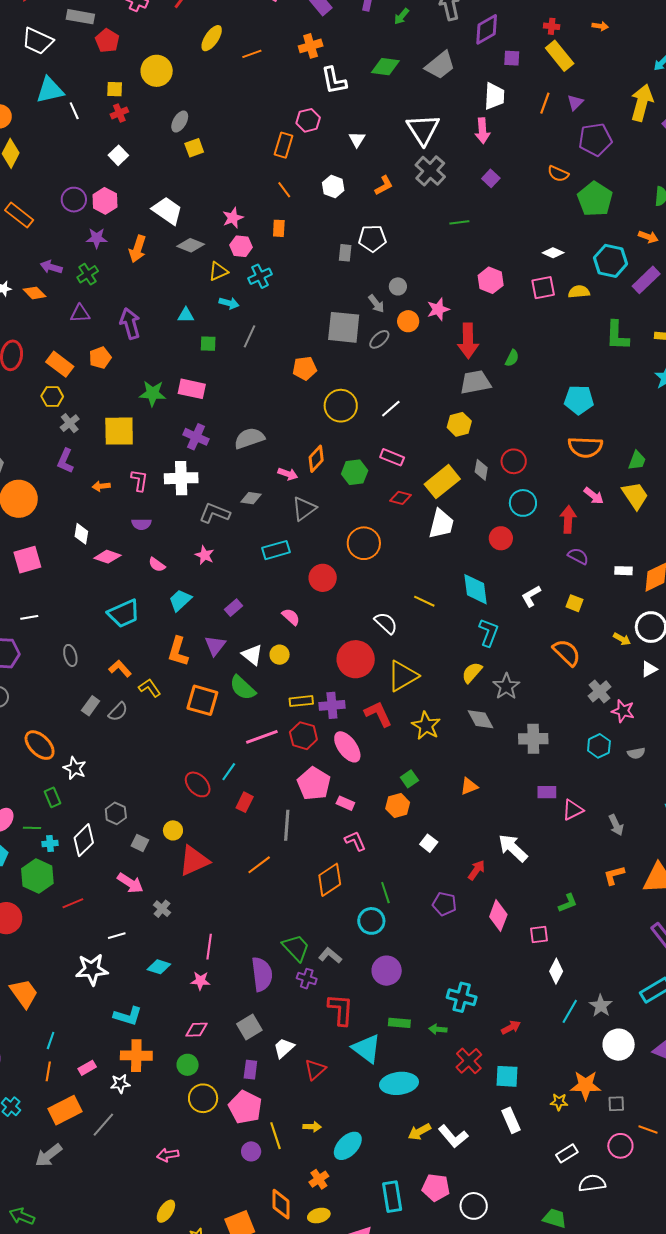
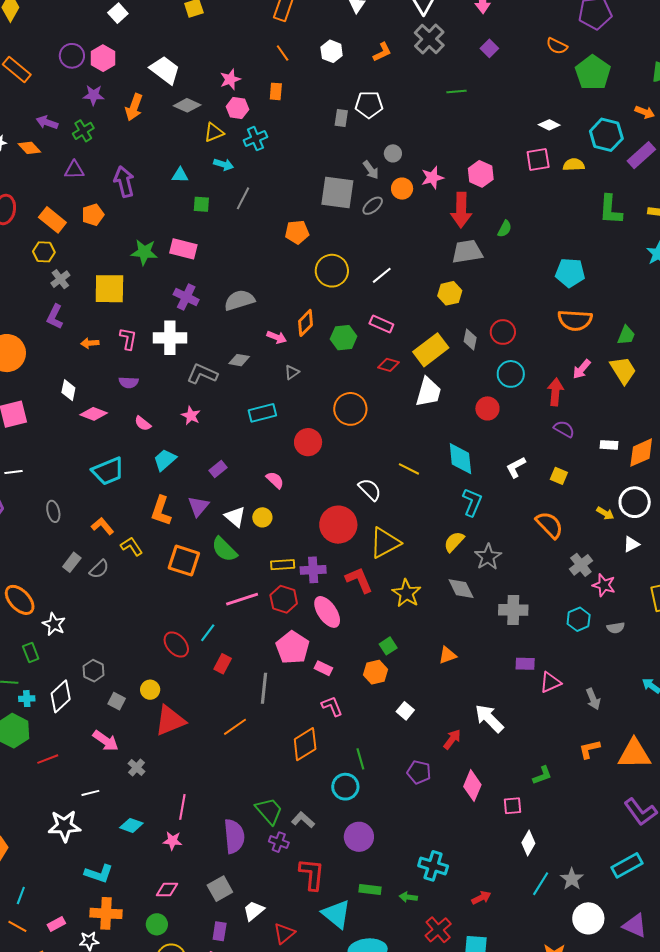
pink hexagon: (491, 280) -> (481, 174), moved
pink arrow: (594, 496) -> (582, 369), turned 90
gray triangle: (304, 509) -> (292, 372), size x0.6
orange line: (48, 1071) -> (17, 926), turned -72

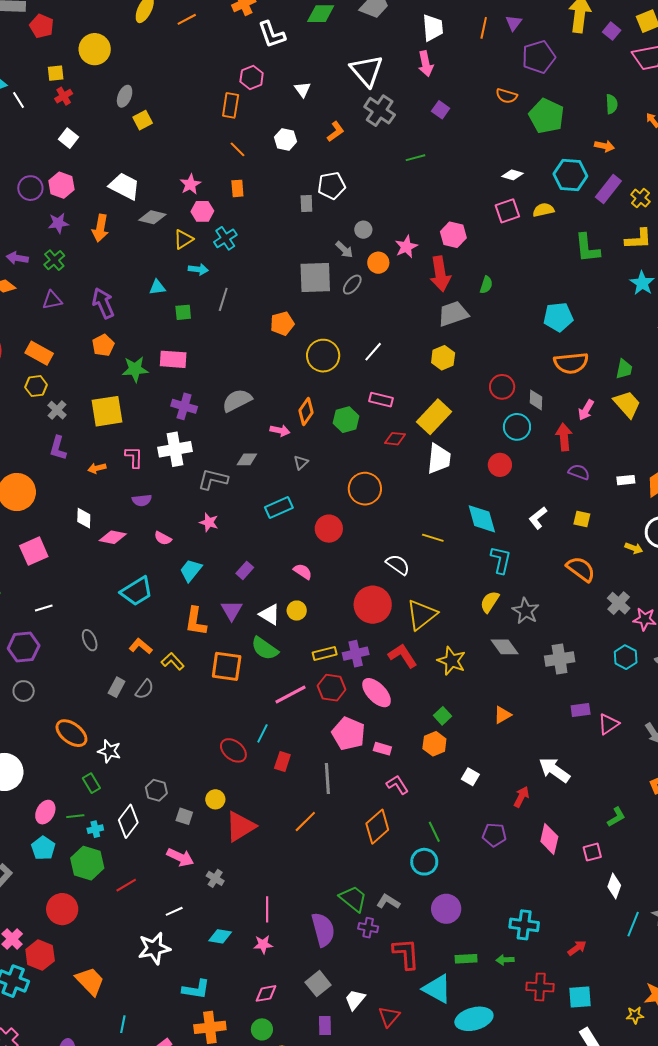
orange pentagon: (93, 215) -> (103, 345), moved
gray diamond: (470, 339) -> (536, 400), moved
red cross: (438, 930) -> (540, 987), turned -36

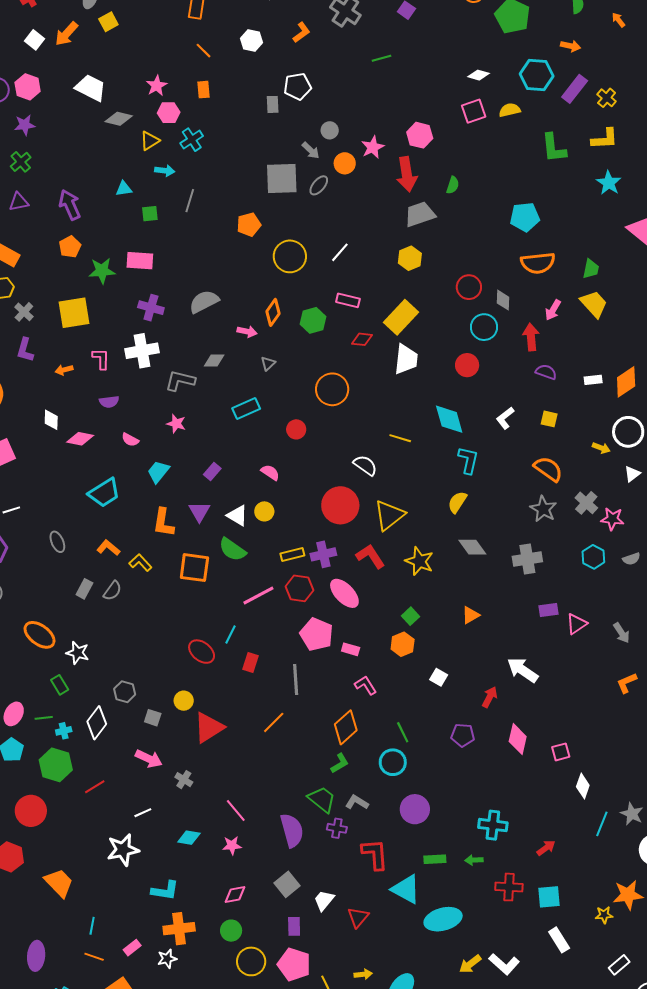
orange arrow: (100, 228) -> (66, 34), moved, turned 32
red circle: (329, 529) -> (296, 429), size x0.7
gray star: (526, 611) -> (543, 509), moved
green L-shape: (616, 817) -> (340, 763), moved
pink line: (267, 909) -> (236, 811), turned -40

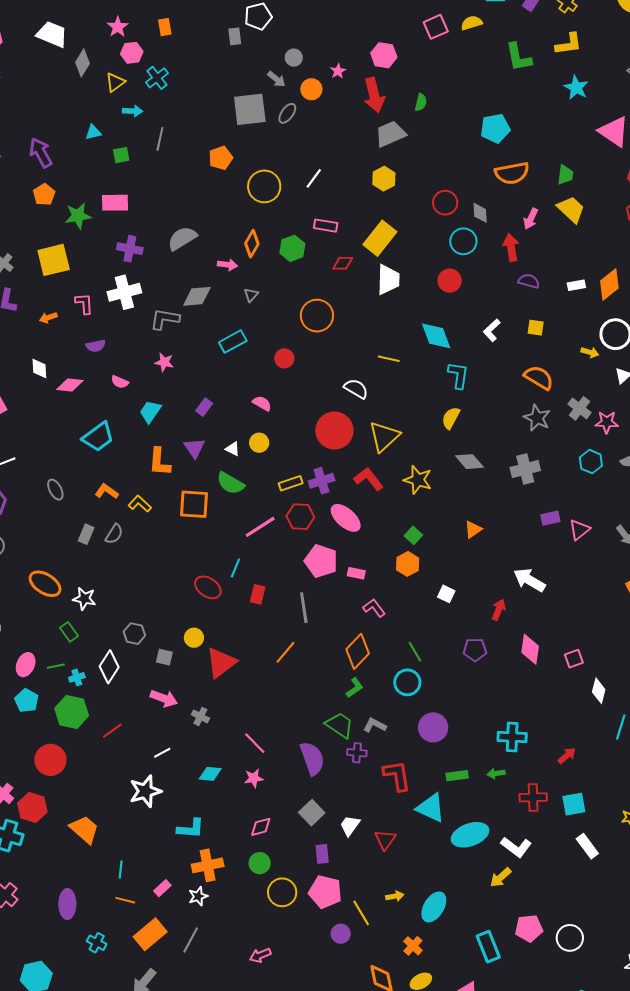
gray diamond: (119, 119) -> (82, 63), turned -68
pink star: (373, 147) -> (338, 71), size x0.7
gray diamond: (214, 361) -> (197, 296), size x1.4
white triangle: (237, 516) -> (233, 449), size x0.7
white L-shape: (504, 964) -> (516, 847), moved

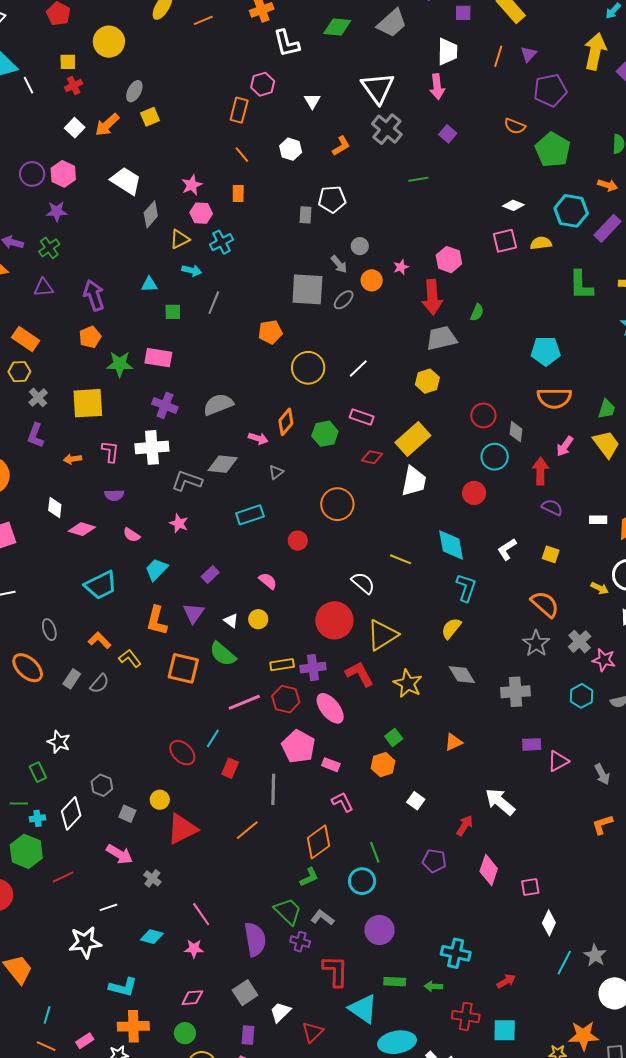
orange ellipse: (45, 584) -> (28, 668), moved

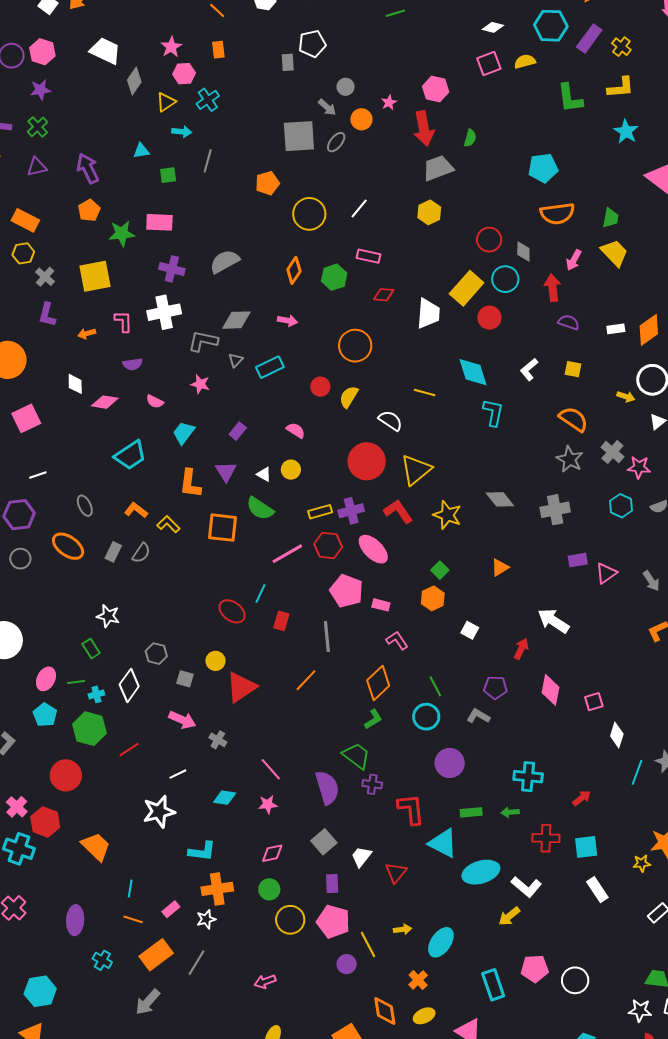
pink arrow: (258, 438) -> (287, 321), moved
yellow rectangle: (413, 439) -> (467, 288), moved
gray triangle: (276, 472) -> (236, 360), moved
yellow semicircle: (451, 628) -> (349, 397), moved
gray L-shape: (322, 918) -> (478, 716), moved

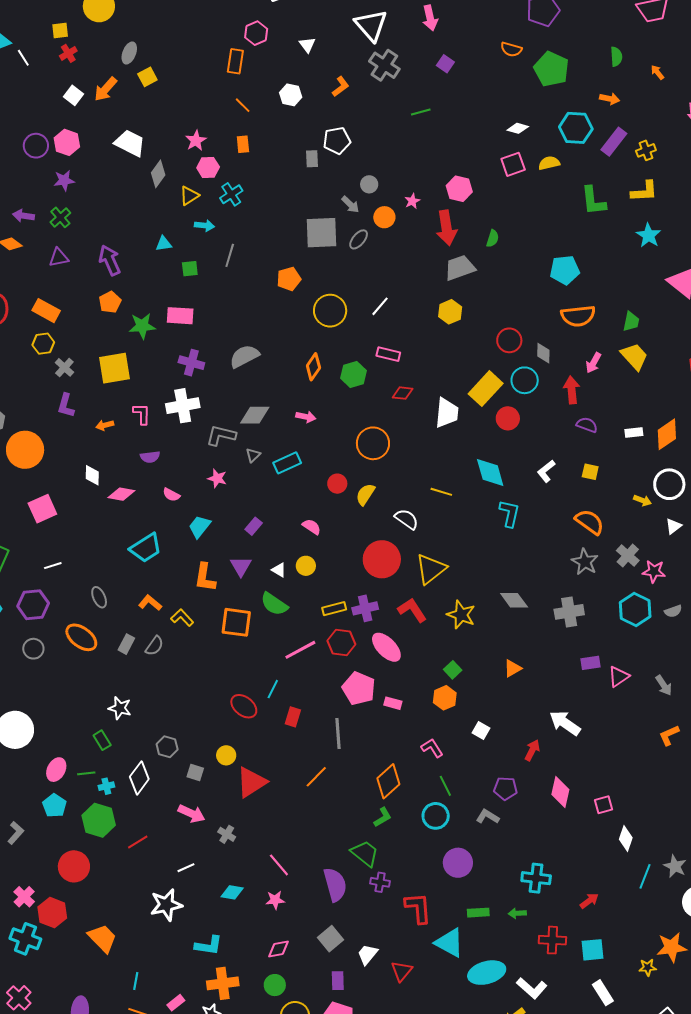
yellow cross: (621, 47) -> (646, 150), turned 30
cyan hexagon: (621, 506) -> (635, 609), size x1.4
pink L-shape: (397, 640) -> (432, 748), moved

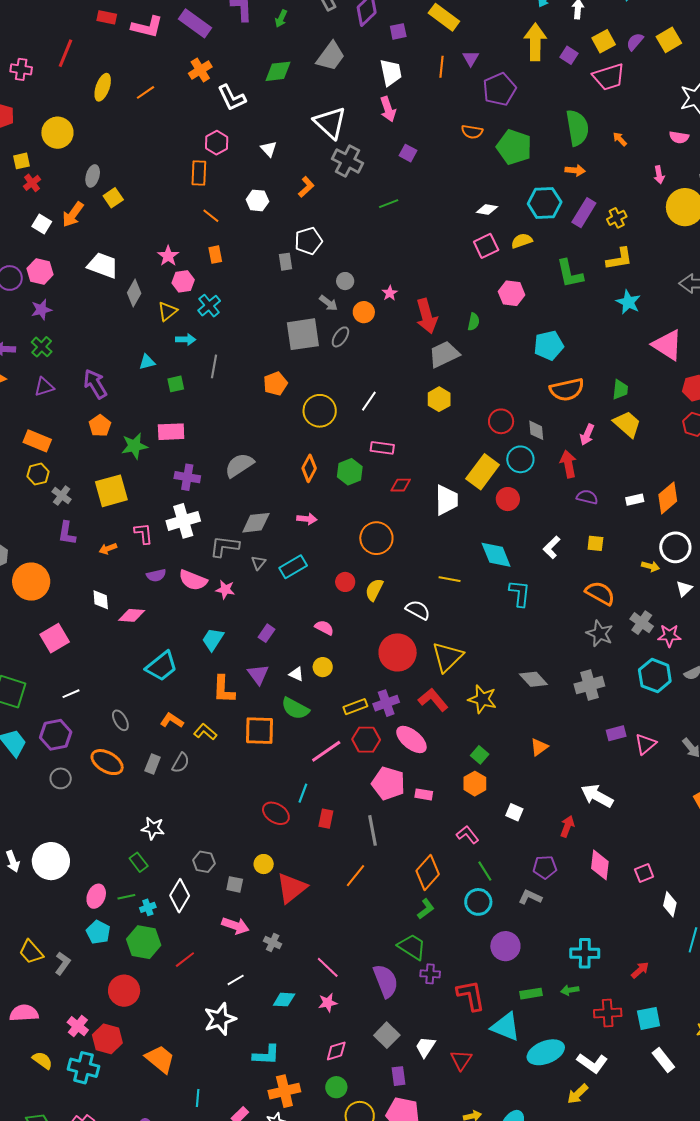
green semicircle: (616, 57) -> (577, 128), size x1.8
pink hexagon: (459, 189) -> (512, 293), moved
pink semicircle: (171, 495) -> (193, 580), moved, size x1.6

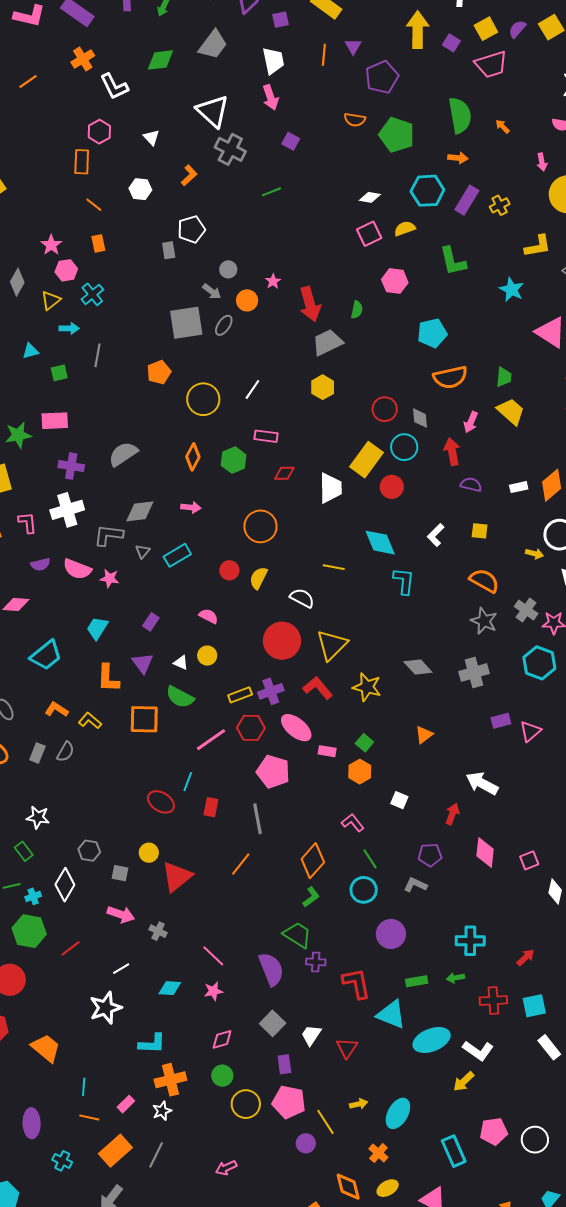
yellow L-shape: (619, 259) -> (538, 246), moved
pink rectangle: (424, 794) -> (327, 751), moved

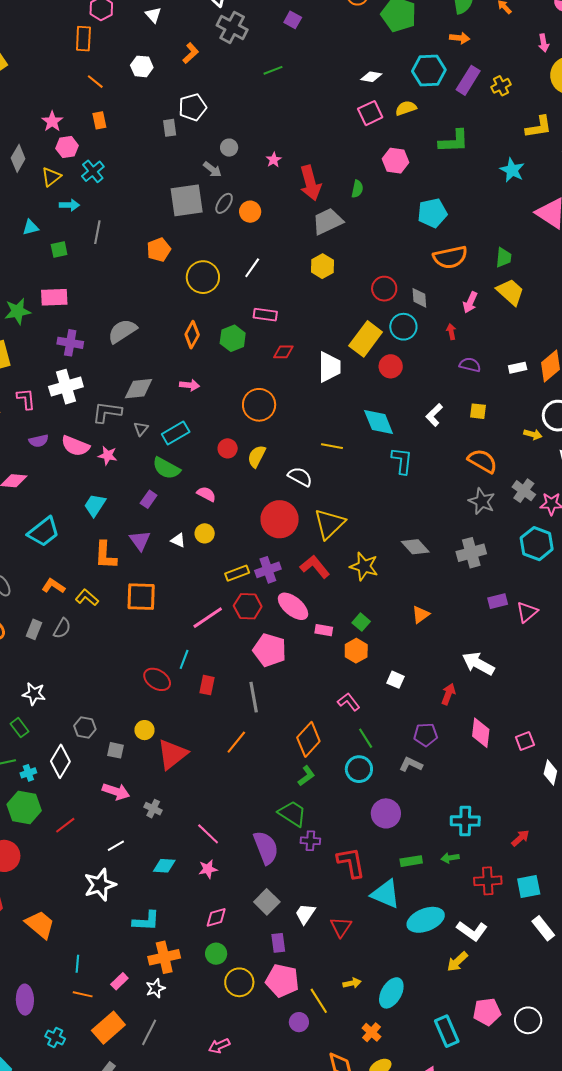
green L-shape: (453, 261) -> (454, 141), turned -80
orange circle: (247, 300) -> (250, 212), moved
red arrow: (452, 452) -> (451, 332), size x0.6
green semicircle: (180, 697) -> (166, 468), moved

